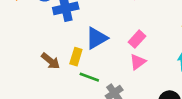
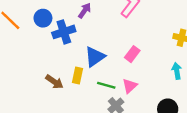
pink triangle: (138, 62) -> (130, 86), moved
green line: (89, 77) -> (106, 85), moved

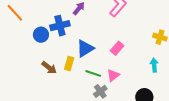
blue circle: (43, 18) -> (41, 35), moved

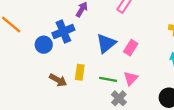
blue triangle: (85, 48) -> (106, 43), moved

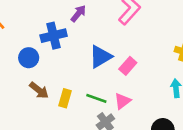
blue circle: (44, 45) -> (29, 58), moved
yellow rectangle: (80, 72) -> (65, 98), moved

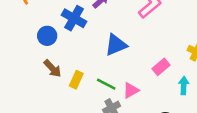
blue cross: (54, 36) -> (74, 18), turned 35
pink rectangle: (128, 66) -> (161, 67), moved

